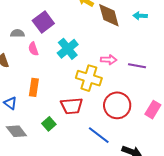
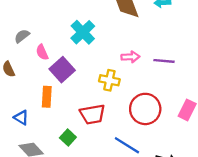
purple square: (43, 22) -> (62, 70), moved
gray semicircle: (17, 33) -> (22, 36), turned -32
cyan cross: (68, 49) -> (83, 32), moved
yellow cross: (89, 78) -> (109, 80), size x0.7

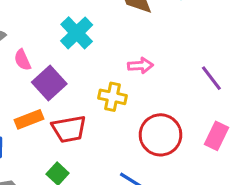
purple line: (164, 61) -> (211, 78), moved, turned 48
orange rectangle: (47, 97) -> (29, 119), turned 66
red trapezoid: (92, 114) -> (69, 129), moved

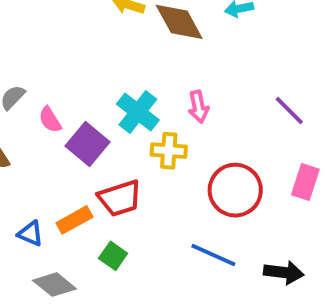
cyan cross: (77, 33) -> (138, 112), moved
pink arrow: (140, 65) -> (198, 107), turned 90
orange rectangle: (29, 119) -> (74, 220), moved

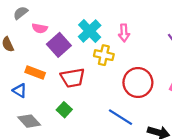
pink semicircle: (50, 120) -> (40, 28), turned -56
orange rectangle: (74, 220) -> (35, 72), moved, turned 42

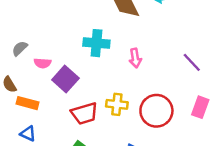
cyan cross: (90, 31) -> (96, 43), moved, turned -35
yellow cross: (104, 55) -> (117, 104), moved
orange rectangle: (35, 72) -> (28, 103), moved

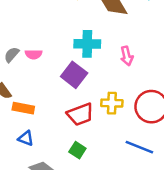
pink semicircle: (43, 63) -> (34, 54), moved
purple square: (65, 79) -> (74, 75), moved

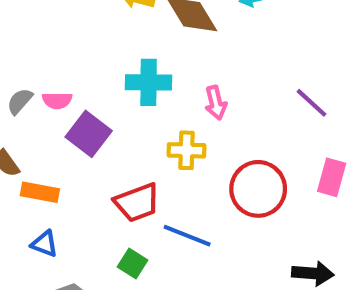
purple square: (74, 75) -> (89, 134), moved
yellow cross: (112, 103) -> (186, 150), moved
blue line: (139, 147) -> (187, 236), moved

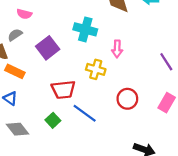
pink semicircle: (57, 100) -> (24, 14), moved
gray semicircle: (20, 101) -> (15, 35), moved
red circle: (258, 189) -> (127, 99), size x0.7

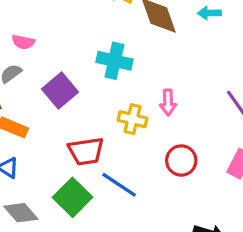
pink arrow: (117, 49) -> (168, 102), moved
green square: (53, 120) -> (73, 197), size x1.6

